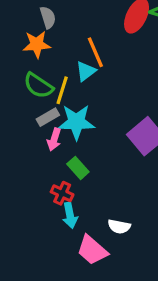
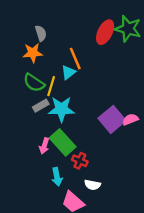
pink arrow: (54, 139) -> (44, 146), moved
green rectangle: (78, 168) -> (63, 142), size x1.6
red cross: (62, 193) -> (80, 161), moved

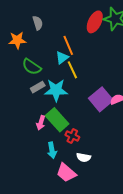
orange star: (33, 53) -> (17, 40), moved
yellow line: (51, 86) -> (72, 70), moved, turned -42

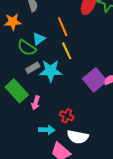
cyan triangle: (62, 58) -> (39, 39), moved
green rectangle: (57, 120) -> (17, 91), moved
cyan arrow: (52, 150) -> (47, 130), turned -77
white semicircle: (84, 157) -> (78, 137), size x1.5

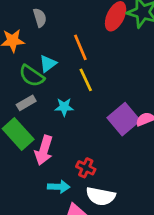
gray rectangle: (33, 68) -> (26, 103), moved
cyan star: (51, 71) -> (64, 107), size x0.6
pink arrow: (36, 103) -> (44, 150), size x1.5

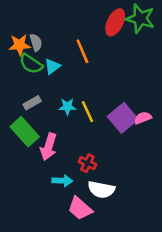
gray semicircle: (40, 18) -> (36, 42), moved
green semicircle: (32, 76) -> (31, 64), moved
yellow line: (86, 80) -> (87, 112), moved

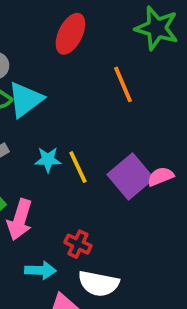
red ellipse: (115, 22) -> (70, 34), moved
orange line: (82, 51) -> (123, 84), moved
cyan triangle: (52, 66) -> (25, 100), size x1.5

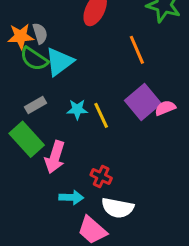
purple square: (131, 176) -> (143, 102), moved
pink semicircle: (161, 176) -> (165, 108), moved

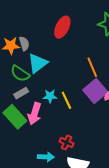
orange line: (137, 50) -> (92, 67), moved
green semicircle: (34, 59) -> (20, 73), moved
pink arrow: (55, 157) -> (35, 114), moved

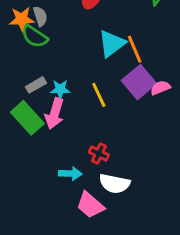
cyan triangle: (38, 63) -> (112, 43), moved
green semicircle: (20, 73) -> (35, 36), moved
cyan star: (50, 96) -> (60, 89), moved

